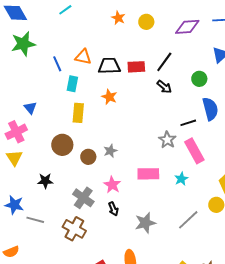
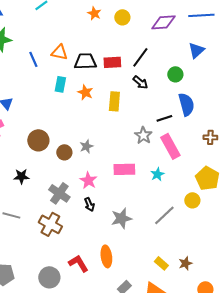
cyan rectangle: (72, 84) -> (60, 84), moved
yellow rectangle: (78, 113) -> (114, 101), moved

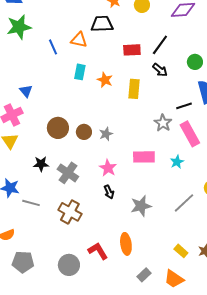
black trapezoid: (85, 61) -> (102, 24), moved
brown circle: (64, 152) -> (84, 132), moved
gray cross: (59, 193) -> (68, 173), moved

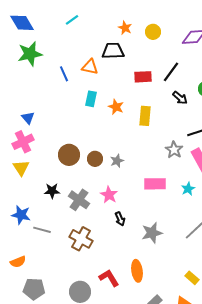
black arrow: (160, 70) -> (180, 98), moved
blue triangle: (26, 91) -> (28, 118), moved
pink star: (108, 168) -> (109, 195), moved

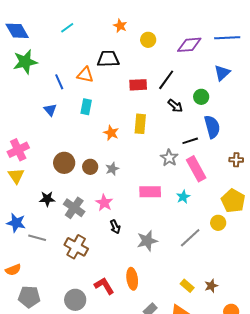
orange star: (125, 28) -> (120, 26), moved
orange star: (116, 107) -> (111, 133), moved
blue triangle: (28, 118) -> (50, 110), moved

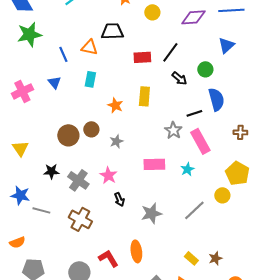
pink cross: (18, 150) -> (22, 91), moved
brown circle: (90, 167) -> (91, 129), moved

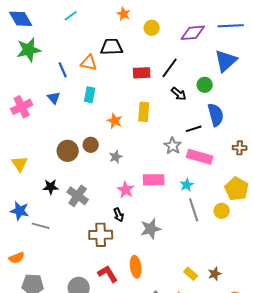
blue triangle: (226, 45) -> (226, 61), size x1.4
pink rectangle: (200, 141) -> (200, 157), turned -45
pink star: (108, 175) -> (126, 190), moved
gray line: (194, 210) -> (194, 210), moved, turned -65
brown cross: (80, 219) -> (101, 235), moved, turned -30

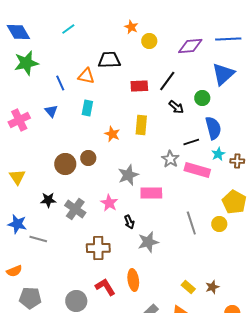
orange star: (124, 14) -> (131, 27), moved
gray star: (116, 157) -> (128, 175), moved, size x1.5
cyan star: (187, 185) -> (218, 154), moved
pink star: (126, 190) -> (109, 203), moved
black arrow: (119, 215) -> (129, 222), moved

